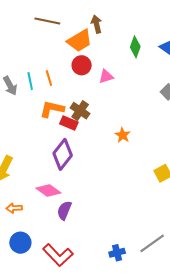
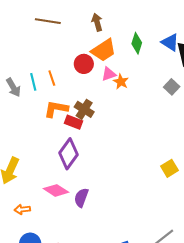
orange trapezoid: (80, 41) -> (104, 50), moved
orange star: (123, 135) -> (121, 82), moved
purple semicircle: (64, 210) -> (81, 198), moved

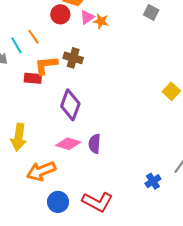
red rectangle: (74, 122) -> (33, 78), moved
orange arrow: (22, 209) -> (41, 171), size x1.8

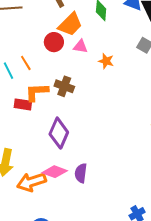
pink triangle: (87, 17) -> (80, 47), turned 42
orange star: (101, 21) -> (106, 61), moved
orange arrow: (41, 171) -> (31, 182), moved

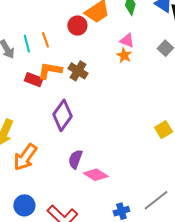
pink triangle: (80, 47) -> (127, 41), moved
pink diamond: (55, 172) -> (96, 175), moved
orange arrow: (31, 182) -> (25, 157), turned -48

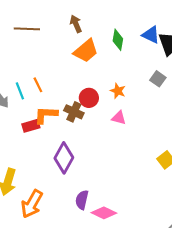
red circle: (77, 26) -> (89, 98), moved
pink triangle: (127, 41) -> (119, 118), moved
red rectangle: (34, 80) -> (31, 126), turned -30

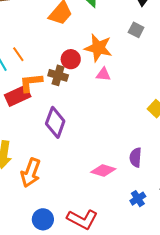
orange star: (118, 91) -> (98, 48), size x1.8
red rectangle: (31, 126) -> (18, 96), size x1.4
purple semicircle: (82, 200) -> (136, 157), moved

